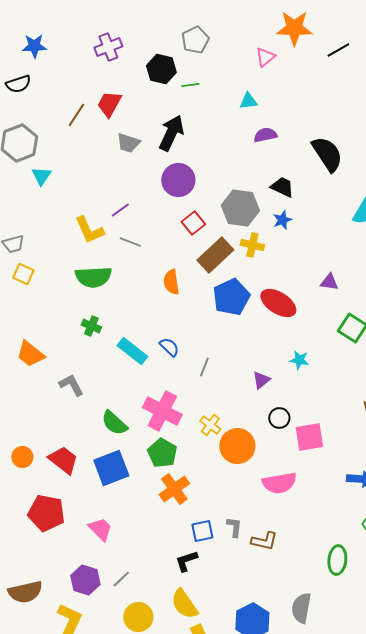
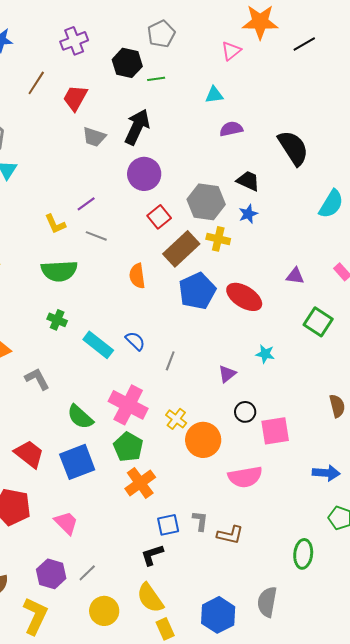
brown line: (76, 115) -> (36, 83), moved
yellow L-shape: (89, 230) -> (55, 224), size x0.7

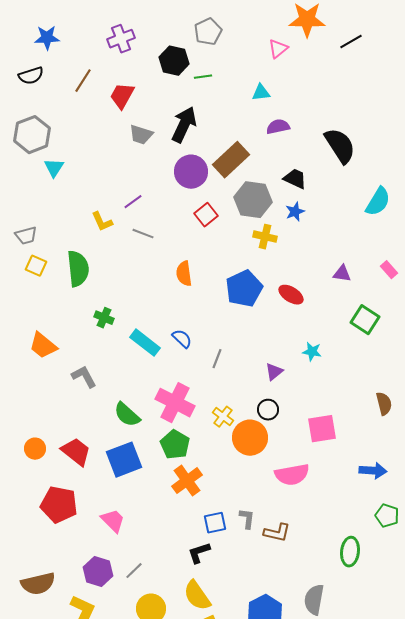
brown rectangle: (181, 249) -> (231, 160), moved
green semicircle: (59, 271) -> (78, 269), moved, turned -93
red ellipse: (244, 297) -> (291, 295), size x0.7
black circle: (245, 412) -> (268, 410), moved

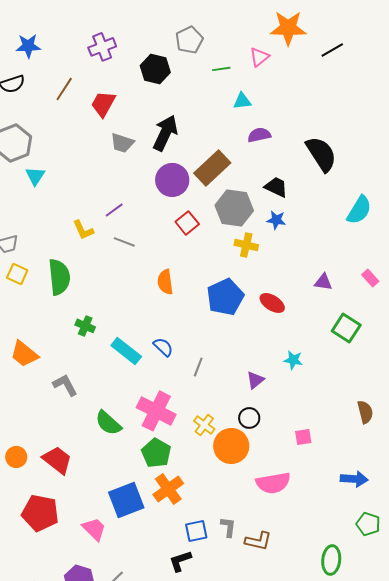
green line: (203, 77) -> (221, 69), moved
blue star: (295, 212) -> (276, 220), turned 30
pink square: (322, 429) -> (303, 437), size x0.6
blue square: (124, 460) -> (126, 500), moved

